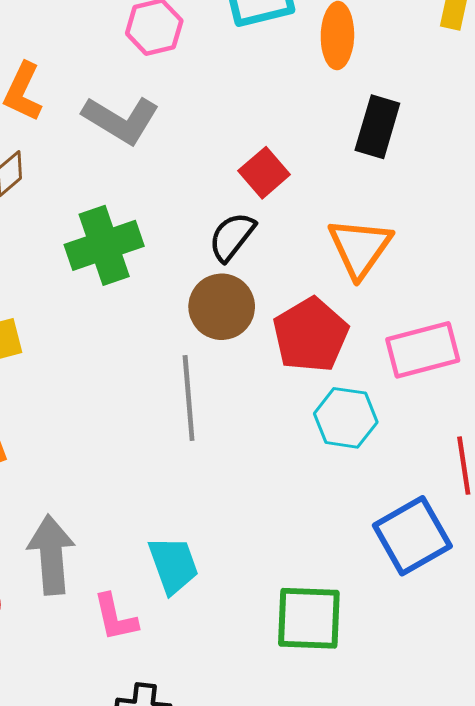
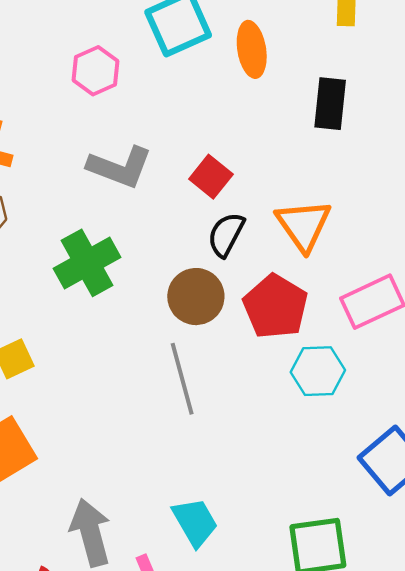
gray L-shape: (121, 120) -> (120, 167), moved
black rectangle: (377, 127) -> (330, 104), moved
black semicircle: (232, 237) -> (226, 234), moved

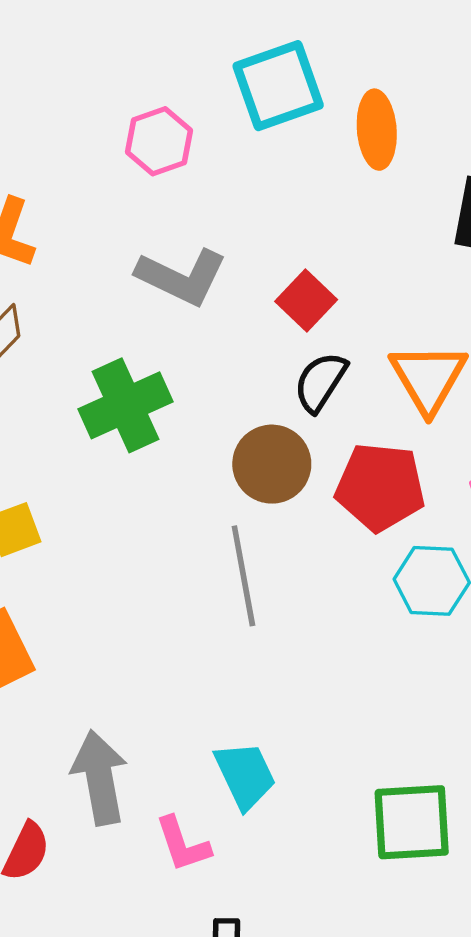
red pentagon: (275, 307) -> (380, 487), turned -30

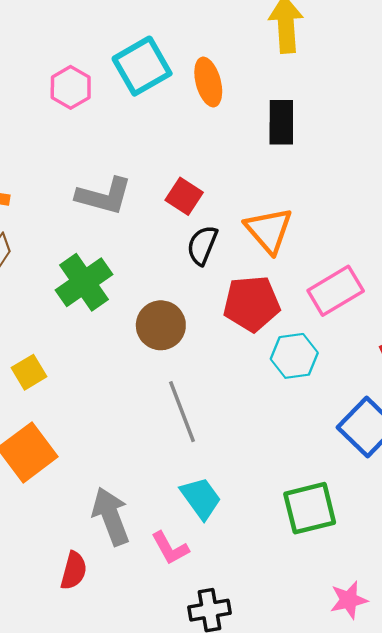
pink hexagon: (159, 141) -> (71, 87), moved
brown circle: (272, 464) -> (161, 325), moved
gray line: (243, 576) -> (182, 412), moved

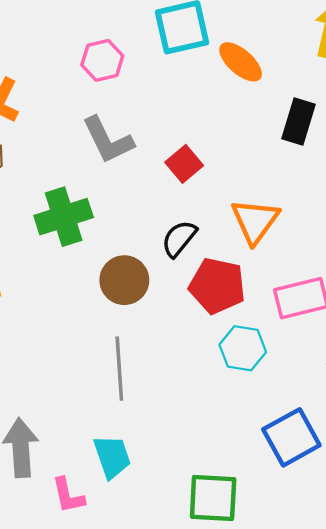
orange ellipse: (208, 82) -> (241, 62), turned -51
pink hexagon: (71, 87) -> (102, 60), moved
gray L-shape: (104, 196) -> (108, 140), turned 32
black semicircle: (202, 245) -> (179, 239), moved

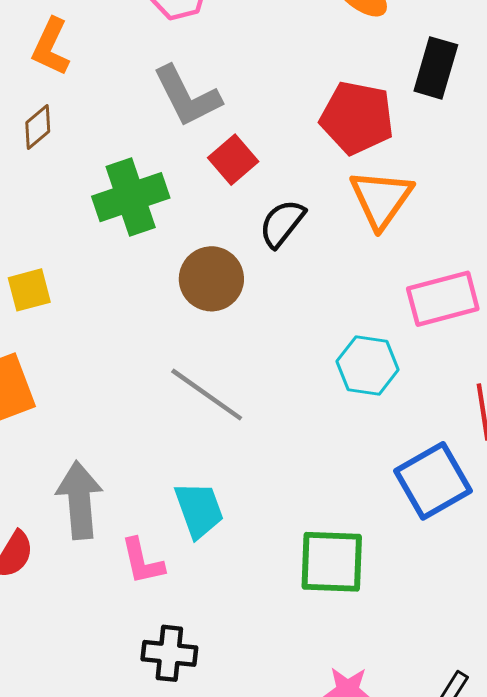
red square: (184, 164) -> (233, 160), moved
red pentagon: (217, 286) -> (357, 118), moved
gray line: (119, 369) -> (207, 395), turned -50

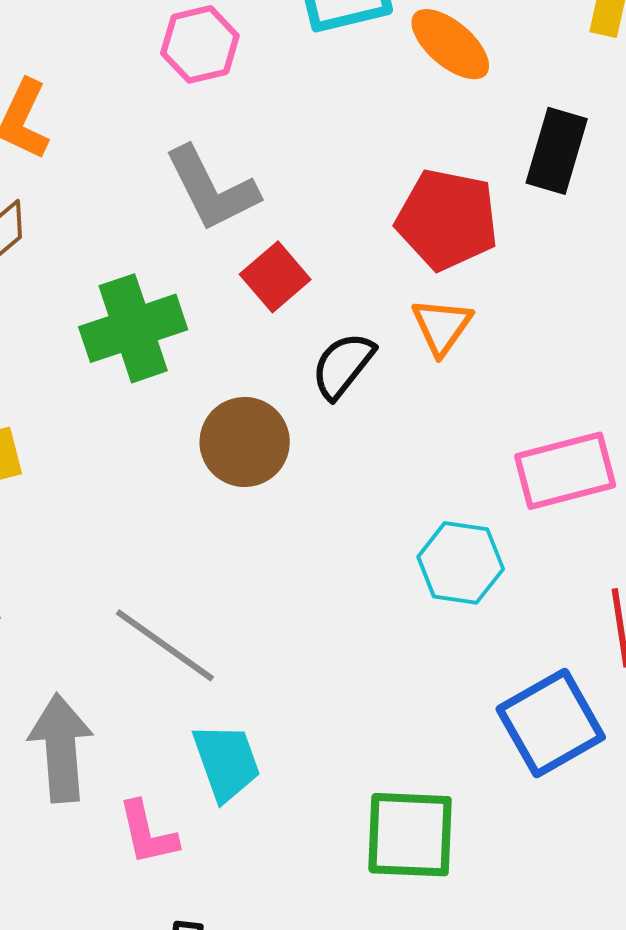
orange triangle: (381, 199) -> (442, 326), moved, size x0.7
gray line: (207, 395) -> (165, 645), moved

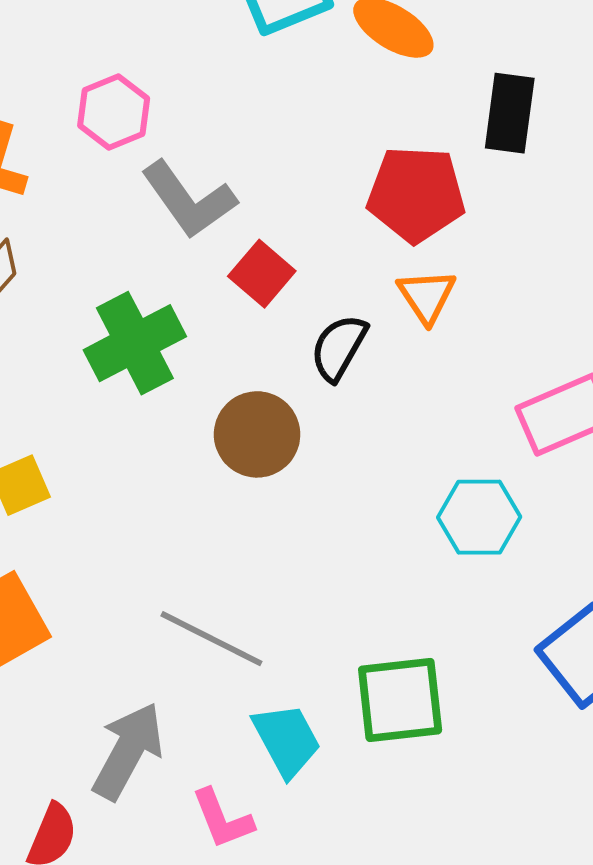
pink hexagon: (200, 44) -> (114, 112), moved
gray arrow: (61, 748) -> (128, 751), turned 42
green square: (410, 835) -> (400, 700), moved

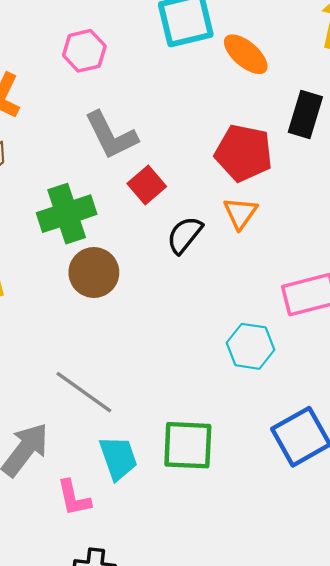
pink hexagon: (114, 112) -> (84, 51), moved
brown circle: (257, 434) -> (94, 272), moved

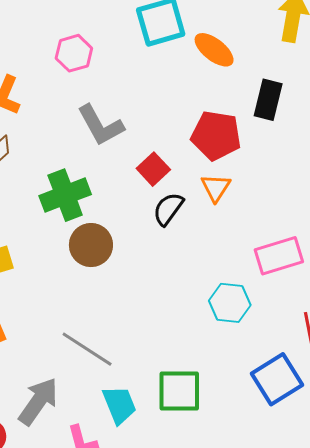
red square: (147, 185) -> (153, 169), moved

